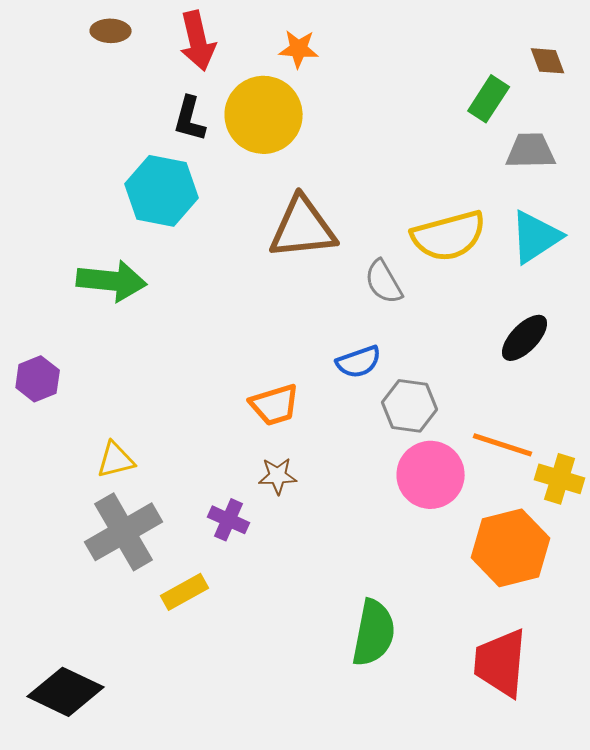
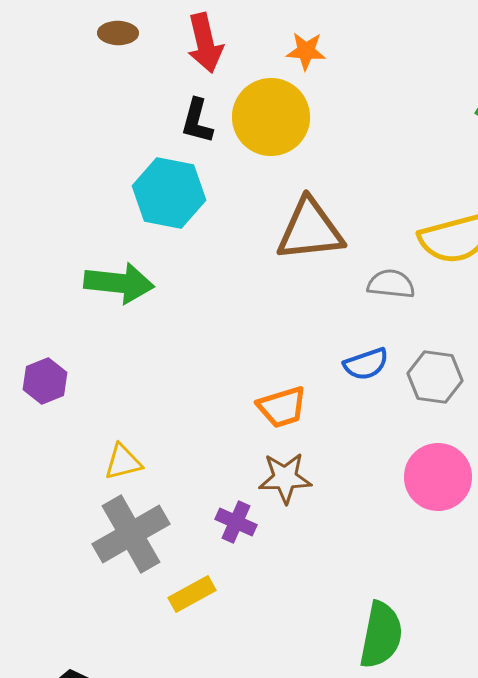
gray semicircle: (384, 282) -> (391, 284), turned 126
gray hexagon: (410, 406) -> (435, 377), moved
brown star: (278, 476) -> (285, 478), size x1.4

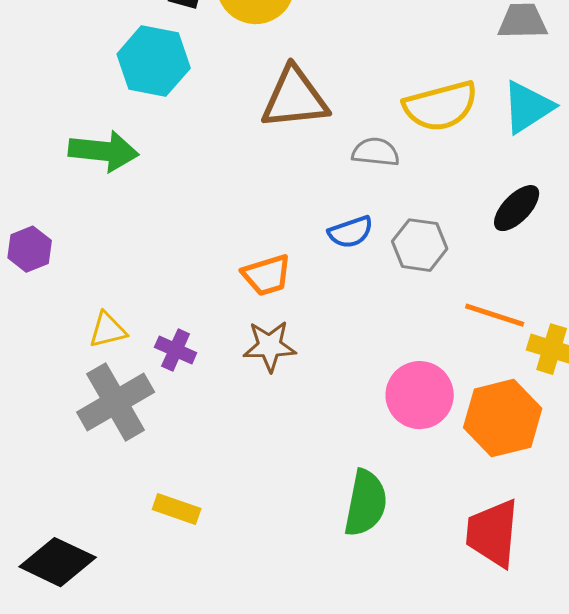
pink circle: (438, 477) -> (420, 395), moved
purple cross: (236, 522) -> (176, 350), moved
yellow rectangle: (192, 594) -> (177, 509), moved, turned 48

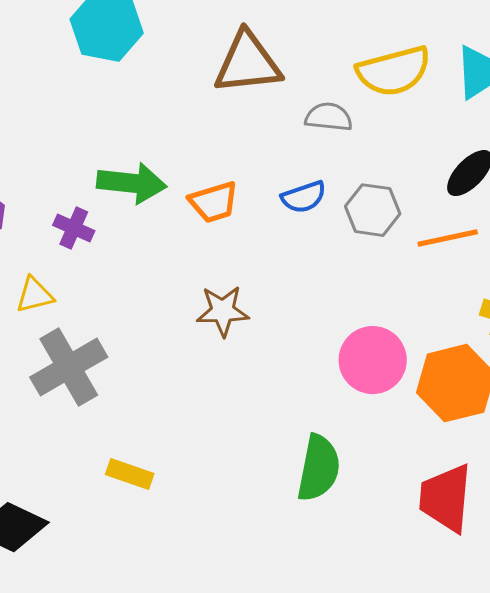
green arrow: (104, 151) -> (132, 183), moved
orange trapezoid: (267, 275) -> (214, 202), moved
orange line: (495, 315) -> (448, 238), moved, turned -30
yellow triangle: (108, 330) -> (35, 295), moved
purple cross: (176, 350) -> (74, 228), moved

